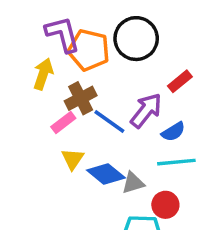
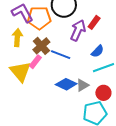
purple arrow: (146, 110) -> (78, 30), moved
yellow triangle: (73, 159) -> (20, 71), moved, size x1.6

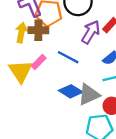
brown cross: (41, 46) -> (38, 30), moved, turned 36
gray triangle: (82, 85) -> (89, 95), size x1.5

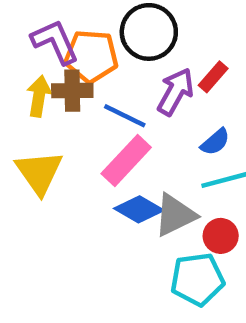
blue line: (68, 57) -> (125, 116), moved
pink rectangle: (39, 62) -> (126, 161), moved, size x1.6

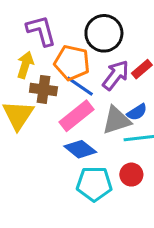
orange pentagon: (91, 56) -> (72, 63), moved
brown cross: (72, 91) -> (43, 89), moved
gray triangle: (175, 215) -> (117, 120), moved
cyan pentagon: (197, 279) -> (94, 184), moved

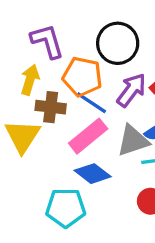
cyan pentagon: (94, 184) -> (66, 208), moved

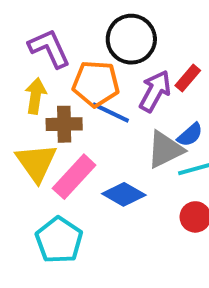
pink rectangle: (88, 136) -> (74, 177), moved
cyan pentagon: (66, 208) -> (59, 240), moved, turned -30

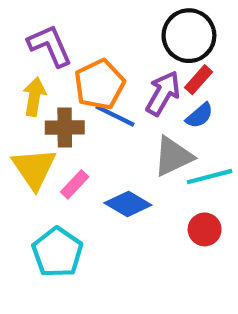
black circle: (131, 39) -> (189, 36), moved
orange pentagon: (96, 84) -> (99, 84), turned -30
blue semicircle: (190, 135) -> (199, 116), moved
pink rectangle: (74, 177) -> (75, 184), size x0.6

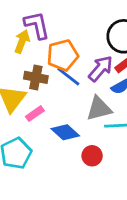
yellow arrow: (34, 97) -> (22, 41), moved
red circle: (205, 229) -> (92, 156), moved

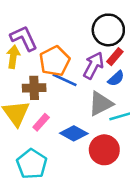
red circle: (92, 156) -> (104, 150), size x1.5

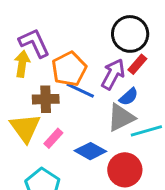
blue semicircle: (116, 78) -> (129, 97), moved

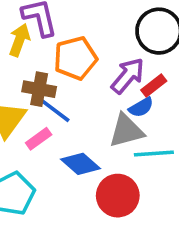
red rectangle: (137, 64) -> (154, 85), moved
blue line: (80, 90) -> (54, 110), moved

